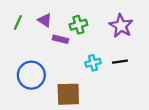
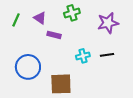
green cross: (78, 25) -> (72, 13), moved
purple star: (121, 26) -> (108, 23), turned 30

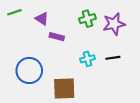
green cross: (72, 13) -> (87, 19), moved
green line: (16, 20) -> (14, 12), moved, turned 48

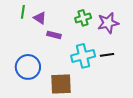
green line: (14, 12) -> (23, 12), moved, turned -64
cyan cross: (87, 59) -> (83, 56), size x1.6

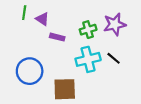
green cross: (83, 18) -> (88, 30), moved
black line: (107, 55) -> (114, 58), turned 48

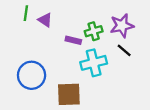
purple rectangle: (57, 37) -> (73, 40), moved
black line: (114, 58) -> (124, 50), moved

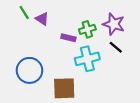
green line: (26, 13) -> (24, 13), turned -40
purple star: (122, 26) -> (114, 24), turned 30

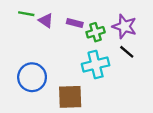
green line: (24, 13) -> (26, 14), turned -48
purple rectangle: (68, 38) -> (75, 23), moved

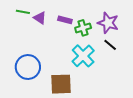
cyan cross: (96, 65) -> (83, 56), turned -30

